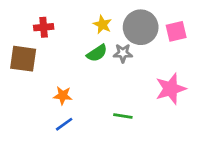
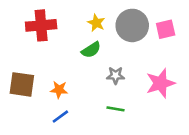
red cross: (44, 27) -> (41, 25), size x1.6
gray star: (123, 53) -> (116, 75), moved
brown square: (23, 59) -> (22, 84), moved

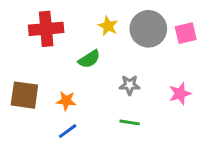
green semicircle: (91, 50) -> (89, 59), moved
pink star: (160, 83) -> (180, 94), size x0.7

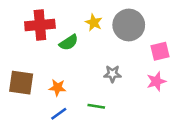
pink square: (186, 33) -> (160, 51), moved
green semicircle: (89, 59) -> (69, 43), moved
green line: (130, 122) -> (96, 106), moved

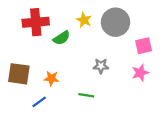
blue line: (59, 114) -> (39, 102), moved

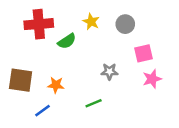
gray circle: (115, 22) -> (125, 24), size x0.6
pink square: (144, 46) -> (144, 53), moved
green line: (86, 95) -> (94, 103), turned -32

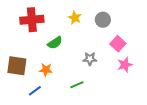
green semicircle: (67, 41) -> (55, 43), moved
pink square: (144, 53) -> (118, 44), turned -35

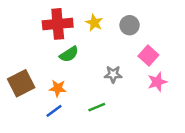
red cross: (32, 20) -> (58, 24), moved
brown square: (17, 66) -> (21, 83), turned -35
blue line: (35, 91) -> (54, 111), moved

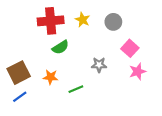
green line: (97, 107) -> (76, 89), moved
blue line: (54, 111) -> (20, 97), moved

